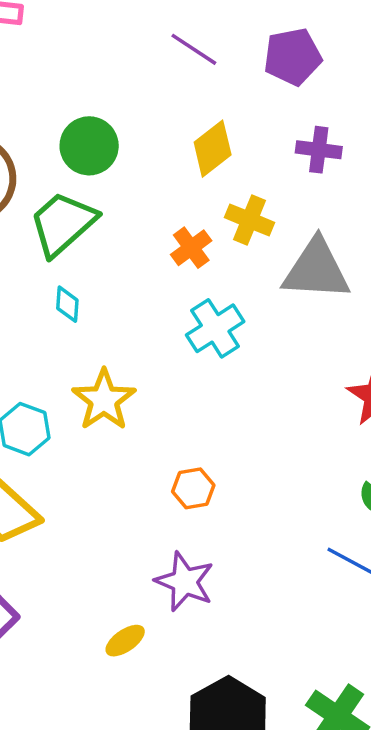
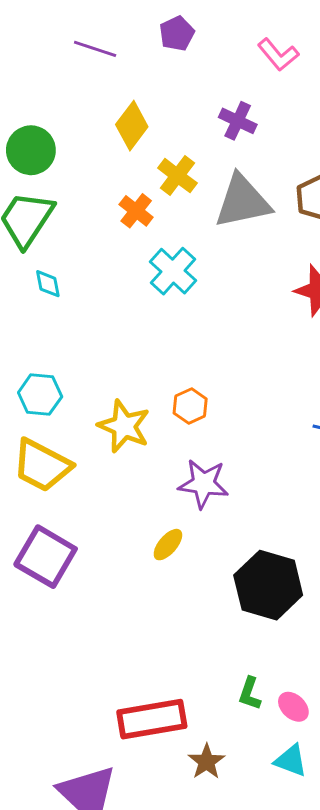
purple pentagon: (293, 57) -> (177, 33), size x0.7
purple cross: (319, 150) -> (238, 121), moved, turned 33
yellow cross: (250, 220) -> (177, 176), turned 30
yellow star: (104, 400) -> (124, 426), moved

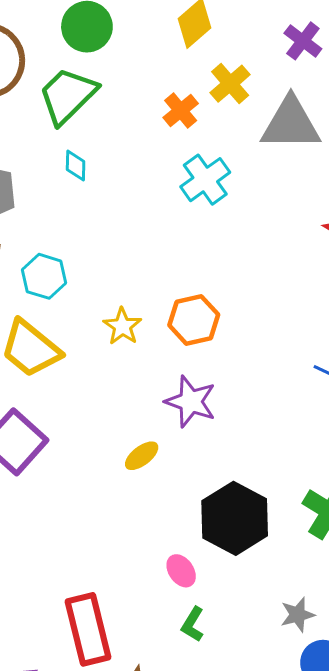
orange hexagon: (190, 406) -> (194, 320), size x1.4
yellow star: (124, 426) -> (122, 326), size x0.7
pink ellipse: (293, 707) -> (181, 571), moved
red rectangle: (152, 719) -> (88, 629), turned 74

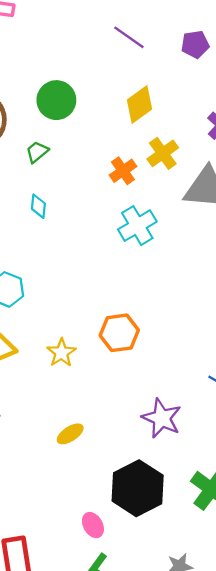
green trapezoid: (68, 96) -> (37, 152), size x0.5
yellow star: (122, 326) -> (61, 353), moved
purple star: (191, 402) -> (162, 418), moved

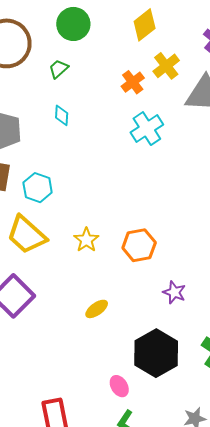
orange hexagon: (119, 333) -> (139, 245), moved
purple star: (162, 418) -> (174, 292), size x0.7

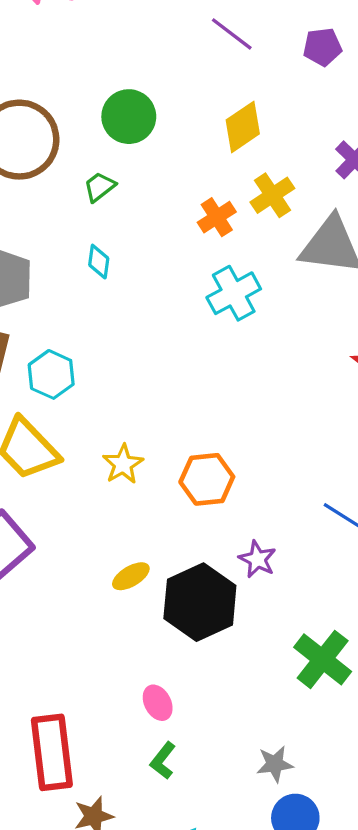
black hexagon: (156, 353) -> (200, 602), moved

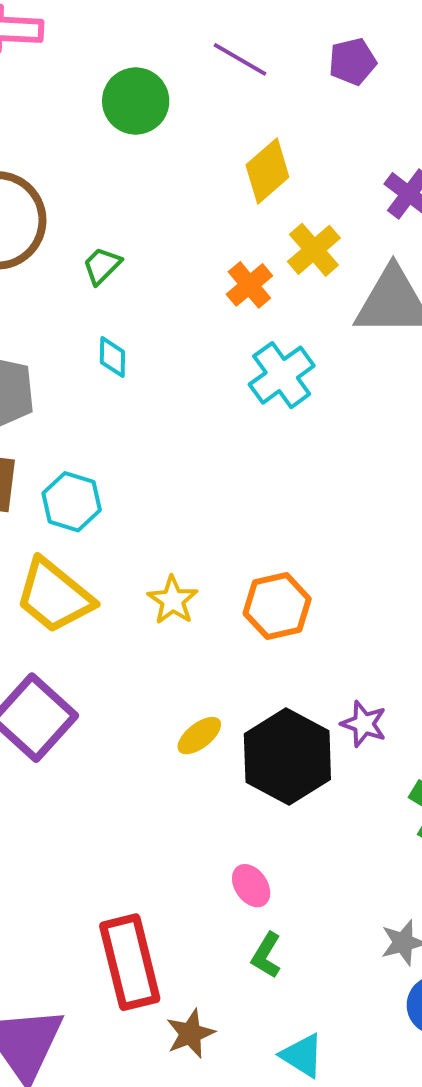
green circle: (129, 117) -> (136, 101), moved
purple star: (257, 559) -> (364, 724), moved

